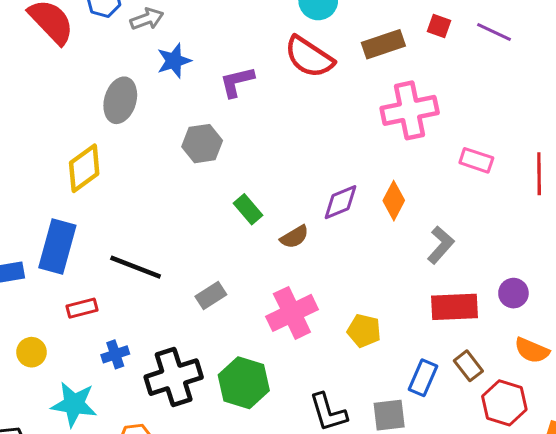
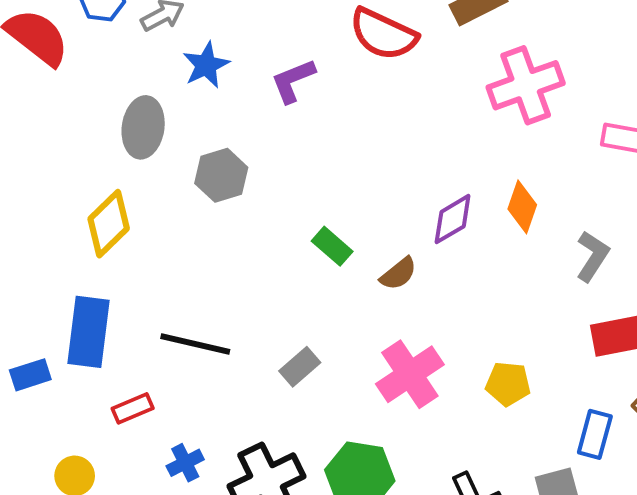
gray hexagon: (202, 144) -> (221, 175), moved

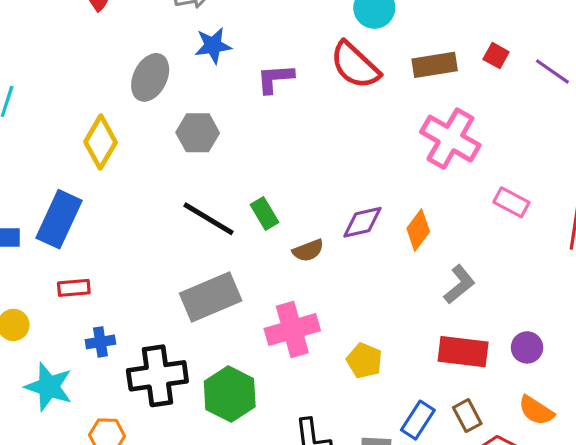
pink cross: (526, 85) -> (450, 139), turned 32
yellow diamond: (109, 224) -> (101, 142), turned -33
black line: (195, 344) -> (209, 219), moved
gray rectangle: (300, 367) -> (211, 297), size x1.8

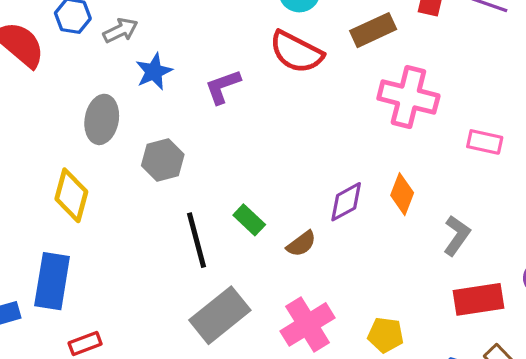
black line: (209, 219) -> (197, 240), turned 60

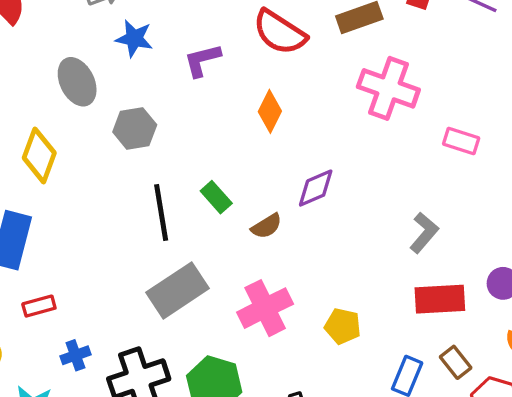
blue star: (154, 72) -> (134, 38), turned 30
gray ellipse: (102, 119) -> (77, 82), turned -42
orange diamond: (402, 194) -> (270, 111), moved

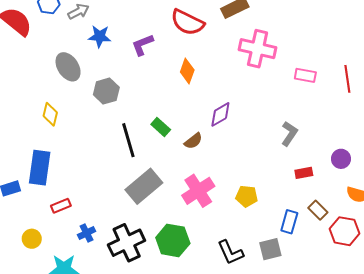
yellow diamond: (39, 155) -> (50, 114), size x0.7
red rectangle: (440, 299) -> (304, 173), size x0.6

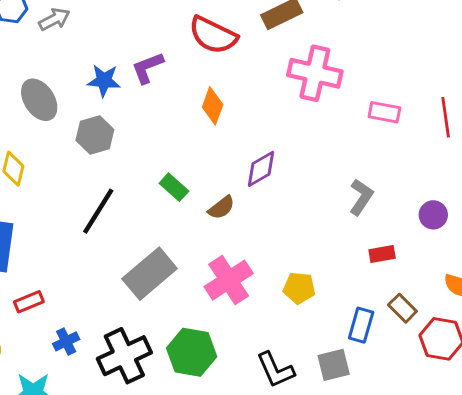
blue star: (100, 36) -> (104, 81), moved
black line: (128, 140) -> (98, 211), moved, turned 48
purple circle: (341, 159) -> (433, 215), moved

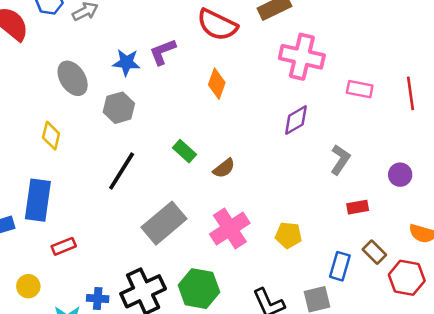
purple diamond: (261, 169) -> (296, 120), moved
blue cross: (66, 341) -> (98, 298), moved, turned 30

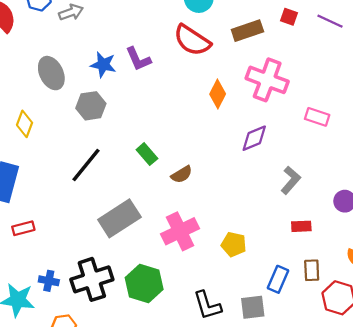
purple L-shape: (163, 52) -> (138, 59), turned -100
orange diamond: (217, 84) -> (218, 94), moved
brown rectangle: (374, 252) -> (312, 270), turned 35

